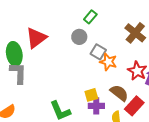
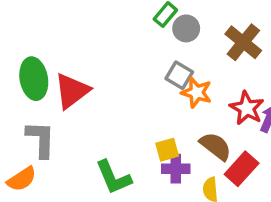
gray circle: (79, 37) -> (186, 28), moved
red triangle: (36, 38) -> (72, 91), moved
gray L-shape: (18, 73) -> (41, 139), moved

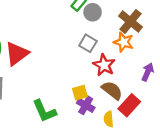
orange star: (197, 93) -> (124, 42), moved
red star: (247, 108) -> (104, 65), moved
purple cross: (176, 169) -> (86, 105), turned 30

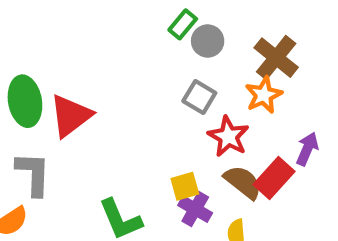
orange star: (124, 42) -> (264, 95), turned 30
red rectangle: (129, 105) -> (274, 178), moved

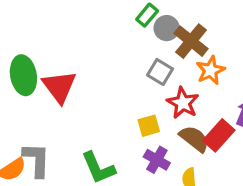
brown cross: (276, 58) -> (191, 41), moved
red triangle: (71, 116) -> (59, 87), turned -30
gray L-shape: (33, 174) -> (36, 160), moved
yellow square: (185, 186) -> (149, 126), moved

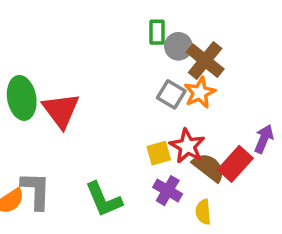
green rectangle: (147, 15) -> (157, 32), turned -40
orange star: (211, 70) -> (200, 93), moved
red star: (183, 103) -> (187, 146), moved

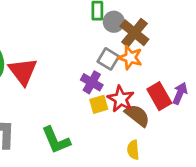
orange star: (200, 93) -> (130, 58), turned -30
red rectangle: (235, 164) -> (159, 96), moved, turned -72
purple cross: (168, 191) -> (92, 82), moved

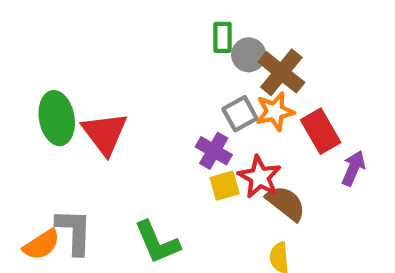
orange star: (130, 58) -> (275, 112), turned -30
gray square: (108, 59) -> (240, 114), turned 30
red rectangle: (159, 96) -> (321, 131), moved

